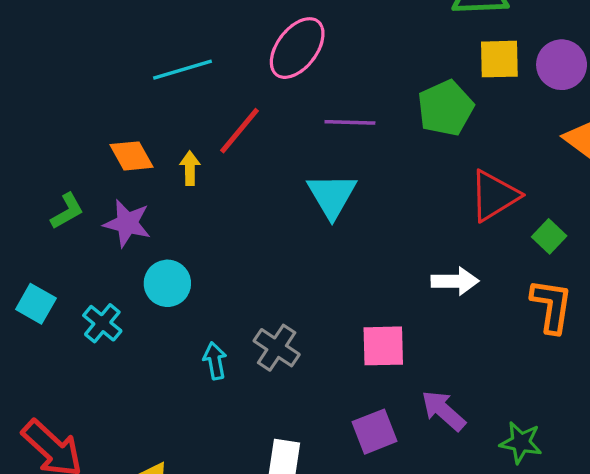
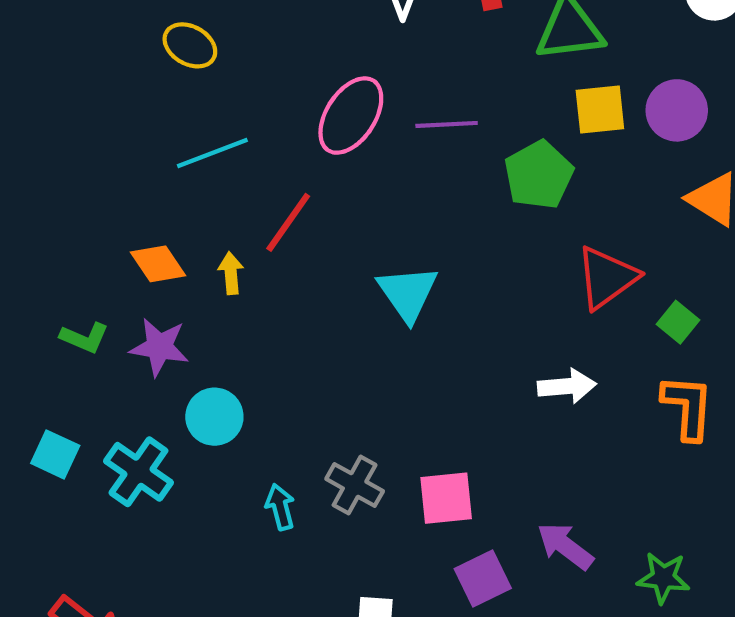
purple line: (350, 122) -> (447, 124), moved
green L-shape: (67, 211) -> (84, 338), turned 57
cyan cross: (102, 323) -> (138, 472), size x1.4
pink square: (383, 346) -> (446, 498), moved

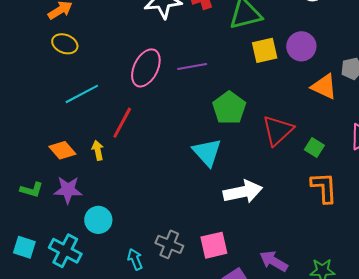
green pentagon: (539, 175) -> (229, 108), moved
cyan triangle: (408, 293) -> (207, 152), moved
white arrow: (567, 386) -> (243, 192), moved, size x1.4

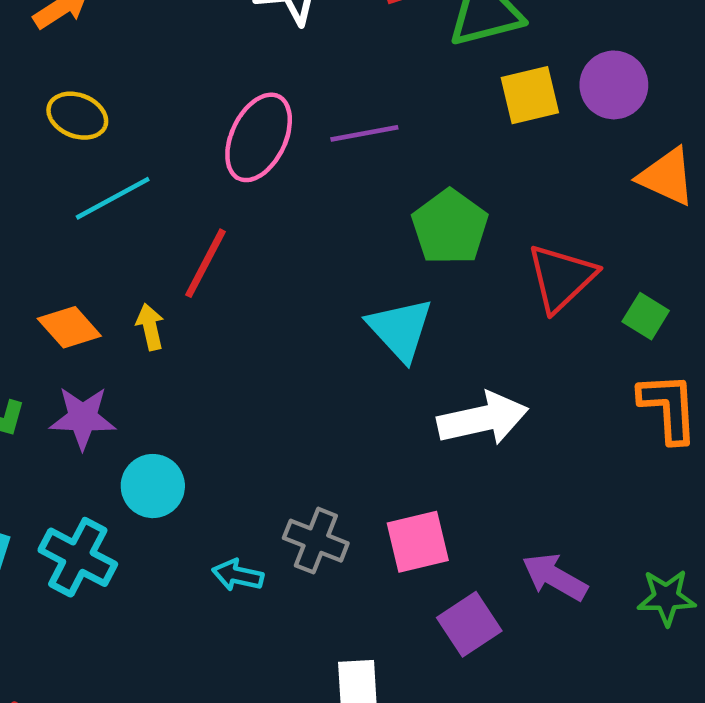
yellow ellipse: (65, 44) -> (77, 116), moved
cyan arrow: (135, 259) -> (238, 575), turned -55

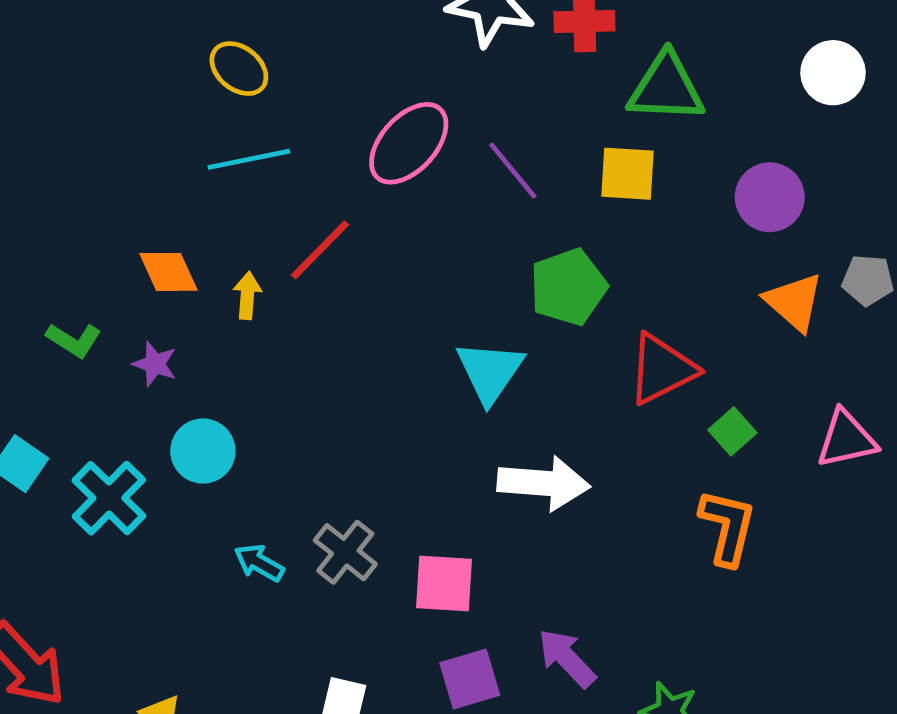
yellow square: (530, 95) -> (628, 174), moved
purple line: (364, 133) -> (513, 171), turned 44
purple star: (83, 418) -> (155, 364), size x0.7

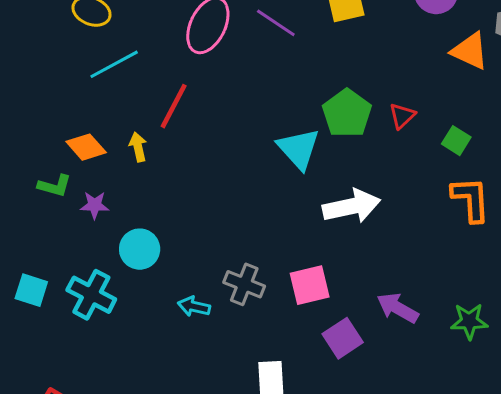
green pentagon: (568, 287) -> (347, 113), moved
green L-shape: (74, 340) -> (55, 186), moved
red triangle: (662, 369) -> (402, 116), size x0.6

